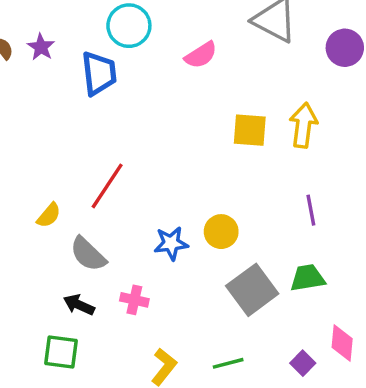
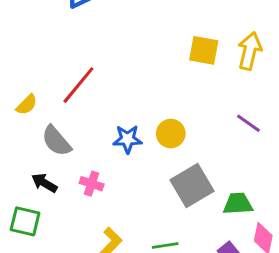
purple line: (311, 210) -> (248, 123), turned -50
green trapezoid: (307, 278) -> (238, 204), moved

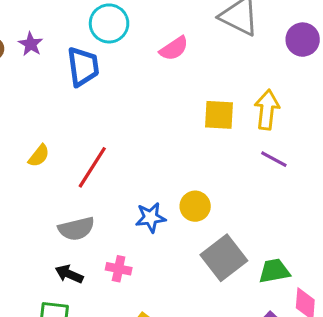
yellow semicircle: (27, 105) -> (39, 156), moved
purple line: (248, 123) -> (274, 159), moved
gray semicircle: (56, 141) -> (76, 229), turned -56

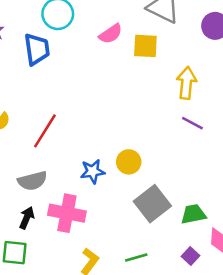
yellow square: (219, 115) -> (145, 46), moved
pink cross: (119, 269) -> (67, 213), size x1.8
black arrow: (69, 274) -> (27, 218), turned 90

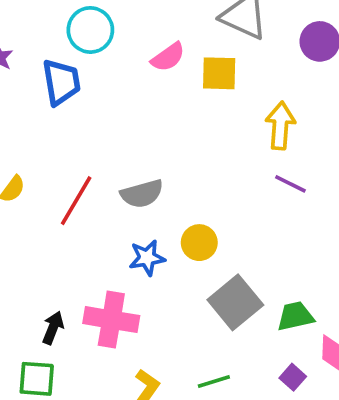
gray semicircle: (32, 181) -> (142, 194), moved

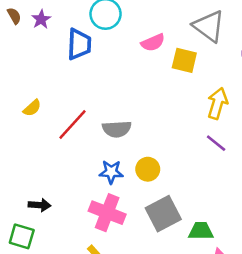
pink cross: (111, 320) -> (107, 213), moved
black arrow: (53, 328) -> (40, 205), turned 60

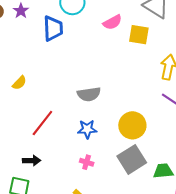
red line: (72, 124) -> (42, 123), moved
yellow circle: (148, 169) -> (132, 125), moved, size x1.4
pink cross: (107, 213) -> (87, 162), size x0.5

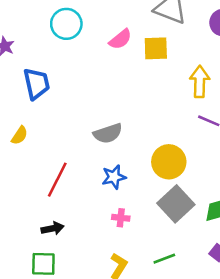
blue trapezoid: (53, 28) -> (37, 84), moved

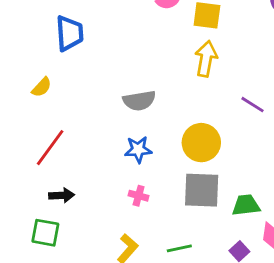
yellow arrow: (200, 82) -> (206, 59), moved
red line: (57, 180) -> (50, 148), moved
gray square: (176, 204) -> (202, 190), turned 36

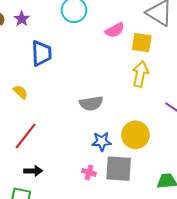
yellow semicircle: (42, 87) -> (20, 92), turned -91
blue star: (138, 150) -> (102, 141), moved
gray square: (202, 190) -> (119, 169), moved

